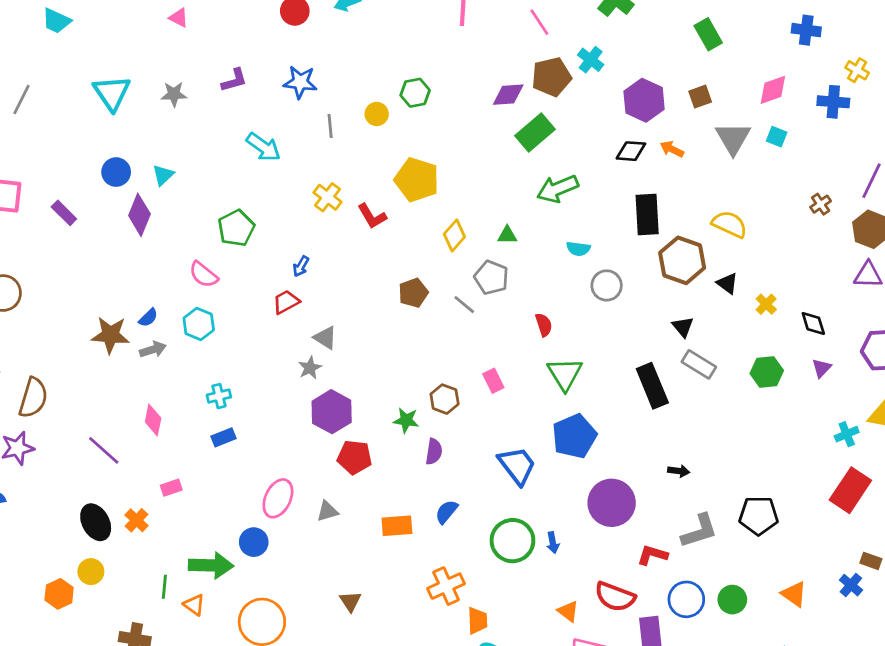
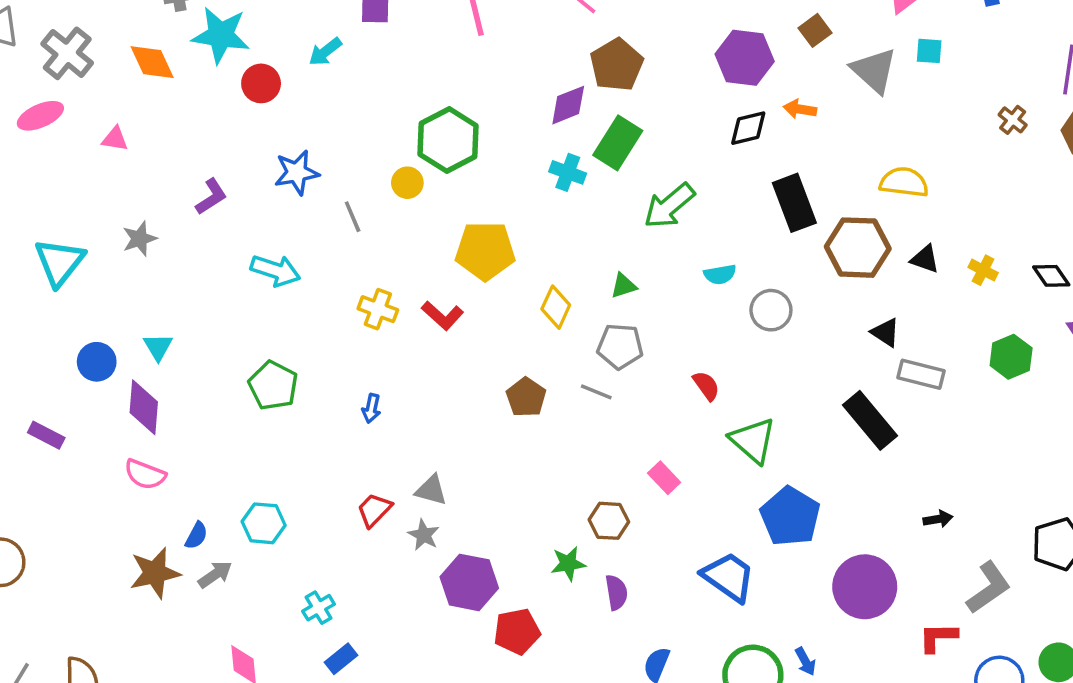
cyan cross: (591, 60) -> (568, 172), moved
cyan triangle: (112, 93) -> (59, 262), turned 30
green hexagon: (415, 93) -> (448, 140), size x1.6
pink semicircle: (203, 275) -> (145, 474), moved
red trapezoid: (286, 302) -> (374, 510), moved

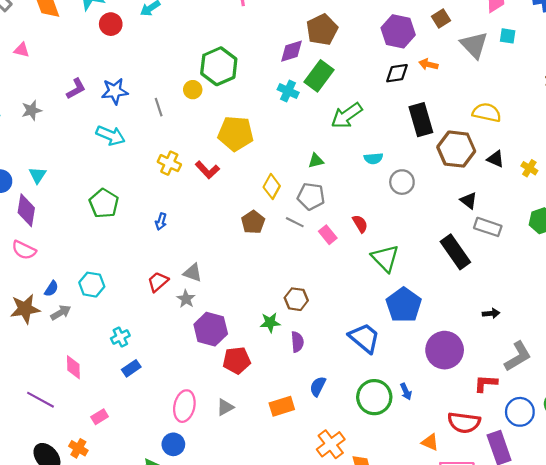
blue star: (297, 173) -> (115, 91), moved
yellow diamond: (556, 307) -> (272, 186), moved
pink rectangle: (664, 478) -> (328, 235), moved

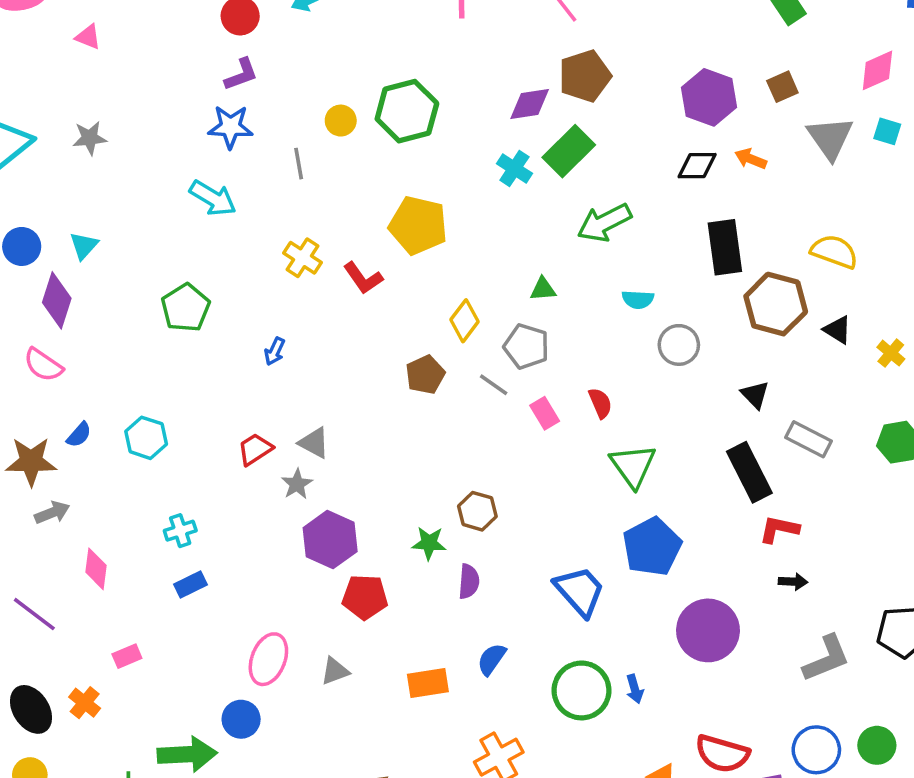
purple L-shape: (76, 89) -> (241, 74), moved
yellow circle: (193, 90) -> (341, 121), moved
black triangle: (469, 201) -> (755, 395), moved
gray arrow: (61, 313) -> (52, 513), moved
red L-shape: (486, 383) -> (779, 529), moved

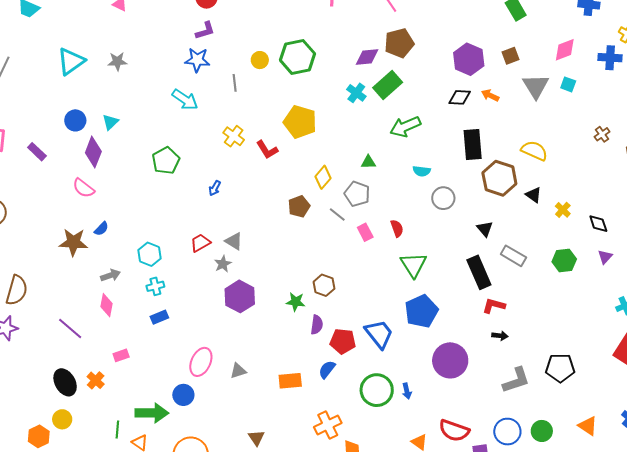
cyan hexagon: (146, 438) -> (149, 254), moved
gray arrow: (52, 513) -> (110, 275), moved
red pentagon: (365, 597) -> (343, 341), moved

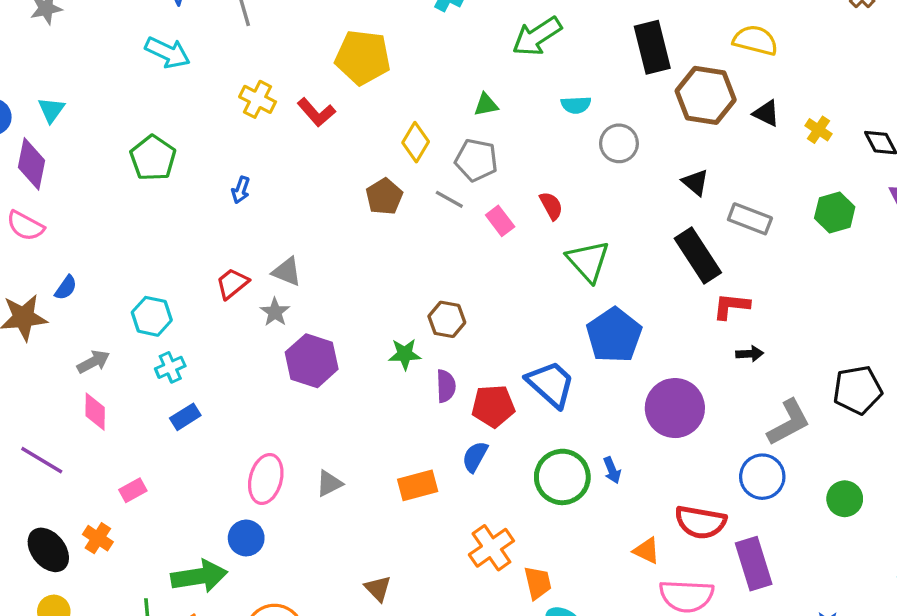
blue circle: (507, 432) -> (762, 477), moved

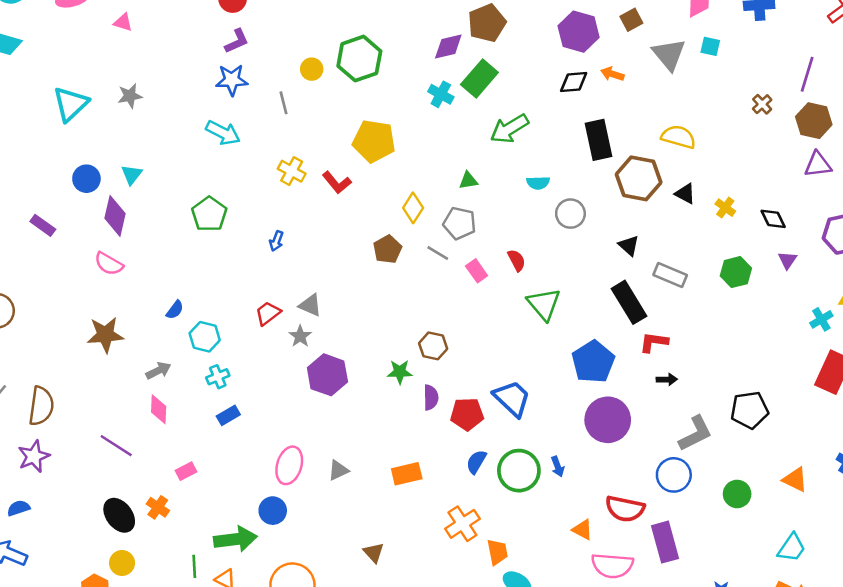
blue semicircle: (66, 288) -> (175, 310), moved
blue pentagon: (614, 335) -> (593, 362), moved
blue semicircle: (475, 457) -> (476, 462), moved

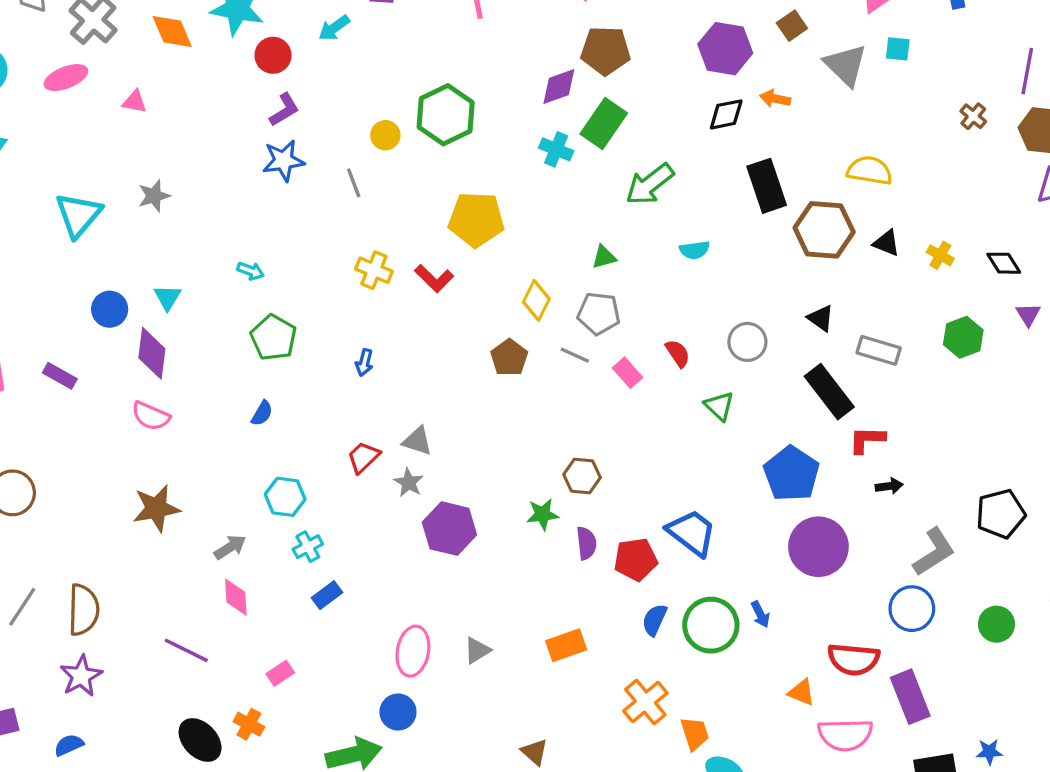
brown pentagon: (487, 23) -> (606, 51), turned 30
cyan arrow: (223, 133) -> (251, 271), moved, size x0.6
gray circle: (570, 214) -> (747, 342), moved
green triangle: (544, 304) -> (719, 406), size x0.7
blue semicircle: (175, 310) -> (262, 413), moved

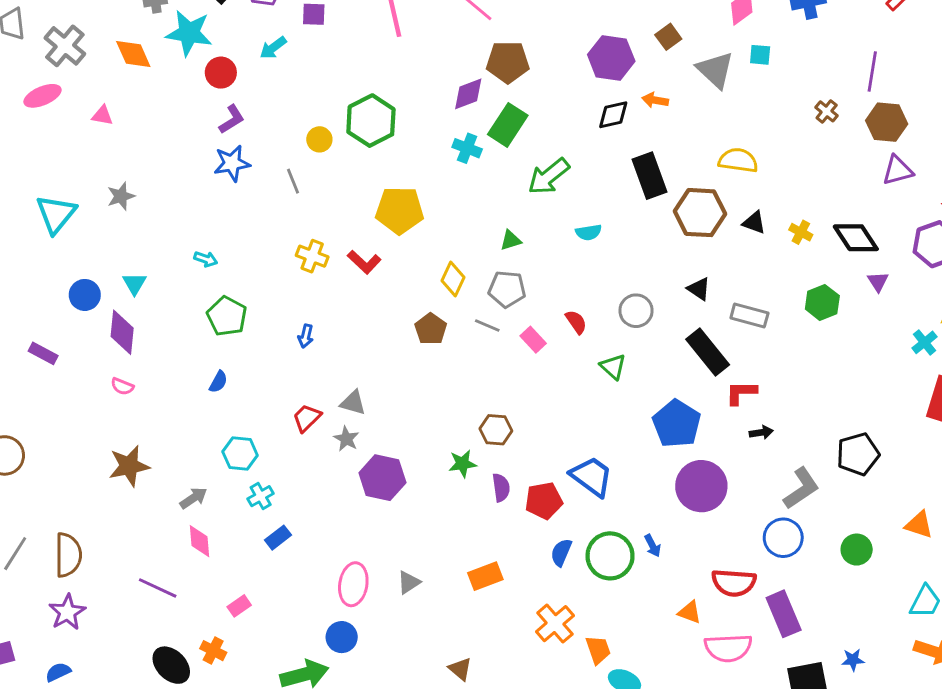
black diamond: (1004, 263) -> (856, 238), size x1.5
pink semicircle: (151, 416) -> (122, 386), size x0.7

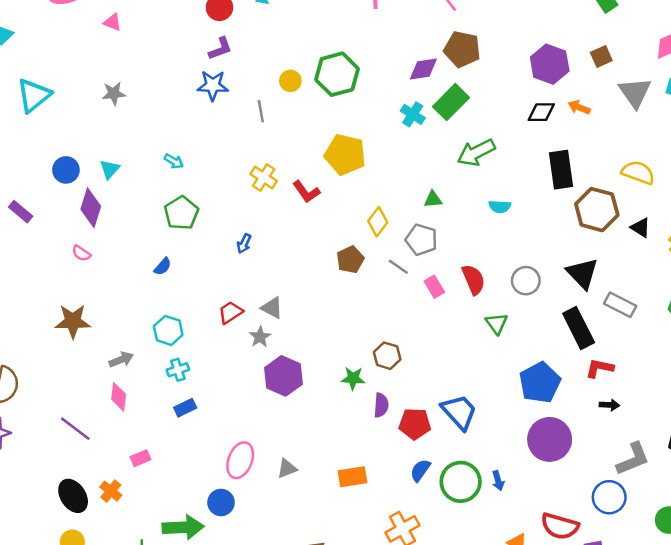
cyan triangle: (56, 214) -> (34, 95), moved
black triangle: (699, 289) -> (582, 273), size x1.6
red semicircle: (576, 322) -> (473, 279), size x1.4

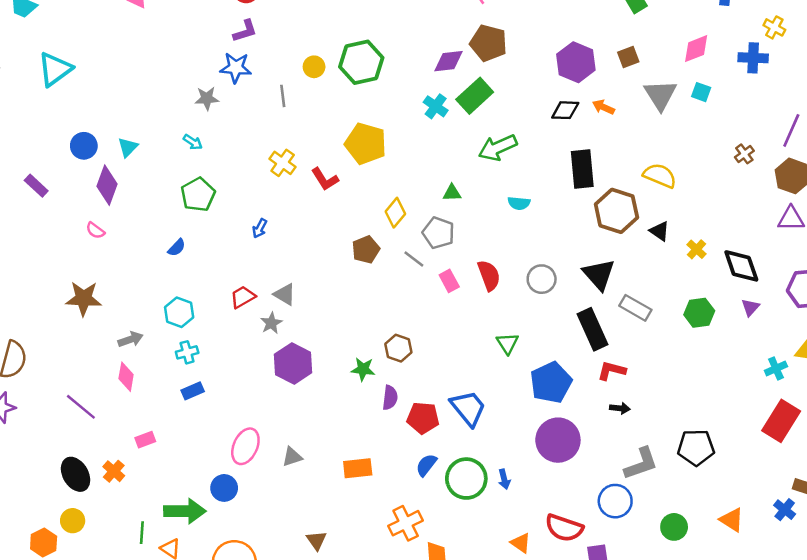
gray star: (114, 93) -> (207, 98), moved
green triangle: (497, 323) -> (508, 343), moved

